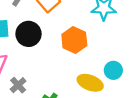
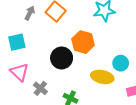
black circle: (29, 34) -> (62, 58), moved

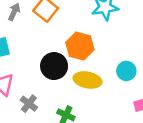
yellow ellipse: (102, 77) -> (87, 80), moved

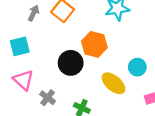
yellow ellipse: (87, 80) -> (113, 83), moved, turned 30

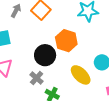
gray cross: (48, 98) -> (37, 78), moved

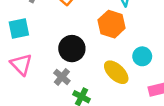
orange hexagon: (66, 41) -> (112, 24), moved

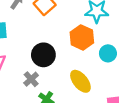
cyan circle: (142, 56) -> (108, 53), moved

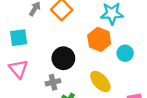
gray cross: (31, 79) -> (53, 82), turned 32

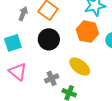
black circle: (63, 58) -> (49, 39), moved
yellow ellipse: (100, 81) -> (80, 67), moved

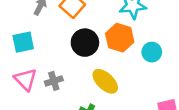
black circle: (49, 39) -> (85, 43), moved
gray cross: (52, 78) -> (54, 81), moved

